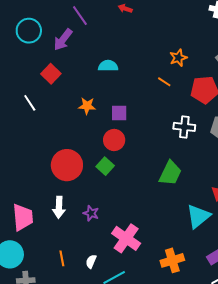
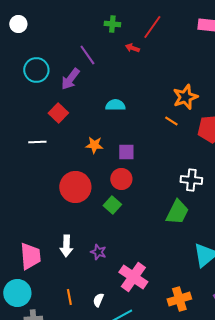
orange star: (178, 58) -> (185, 97), size x1.4
white line: (30, 103) -> (37, 142), turned -60
white cross: (184, 127) -> (191, 180), moved
red circle: (67, 165) -> (75, 187), moved

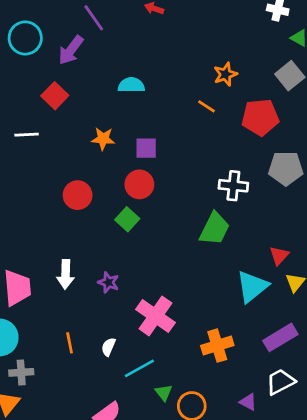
orange star: (185, 97) -> (225, 74), size x0.7
red circle: (75, 187) -> (78, 195), size x0.7

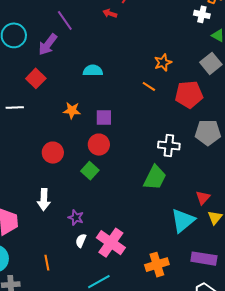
white arrow: (66, 274) -> (44, 200), moved
purple rectangle: (280, 337) -> (204, 259), turned 40
white semicircle: (108, 347) -> (81, 241), moved

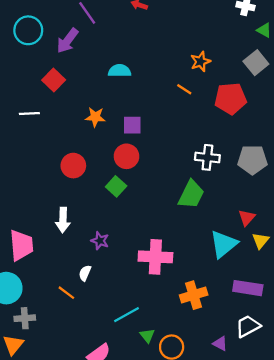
gray pentagon: (208, 133) -> (252, 160), moved
white semicircle: (81, 241) -> (85, 273), moved
pink cross: (111, 243) -> (155, 257), moved, turned -32
orange line: (47, 263) -> (66, 293), turned -42

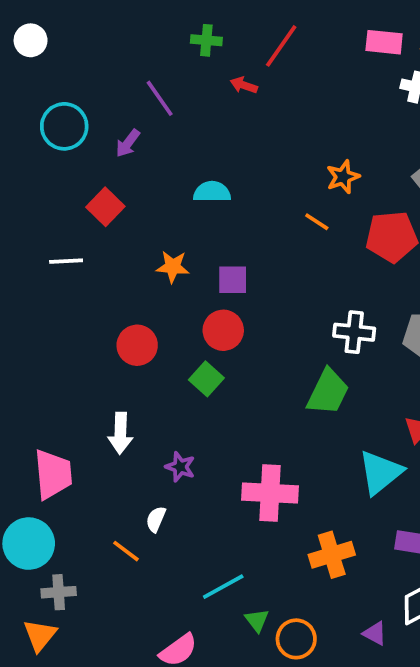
purple arrow: (68, 41) -> (128, 143), size x0.7

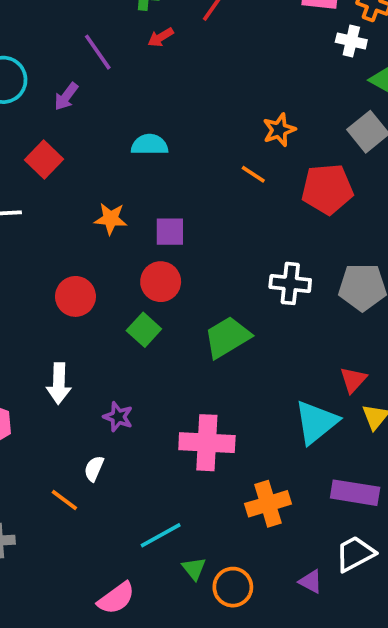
red arrow: (244, 85) -> (161, 37), moved, turned -50
green trapezoid: (328, 392) -> (227, 337), moved, turned -147

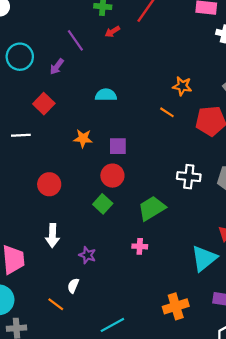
orange star: (279, 130) -> (182, 86), turned 30
red circle: (75, 296) -> (49, 184), moved
pink cross: (207, 443) -> (140, 246), moved, size x0.5

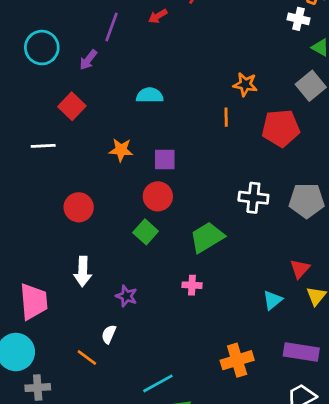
purple line: (75, 40) -> (111, 27), turned 55
orange line: (167, 112) -> (226, 117), turned 56
cyan triangle: (204, 258) -> (273, 300), size x0.6

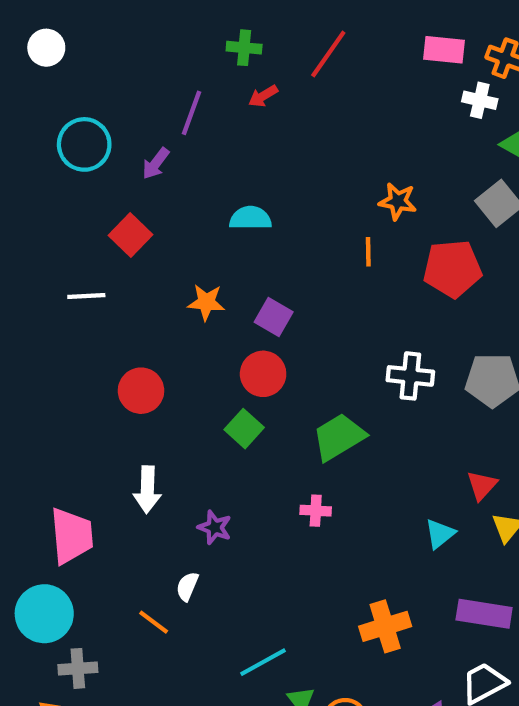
purple square: (165, 160) -> (274, 317), turned 30

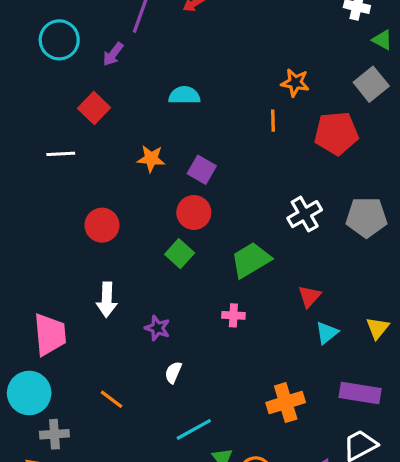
white cross: (410, 376) -> (305, 214), turned -36
red triangle: (482, 485) -> (309, 296), moved
white semicircle: (187, 586) -> (173, 372), moved

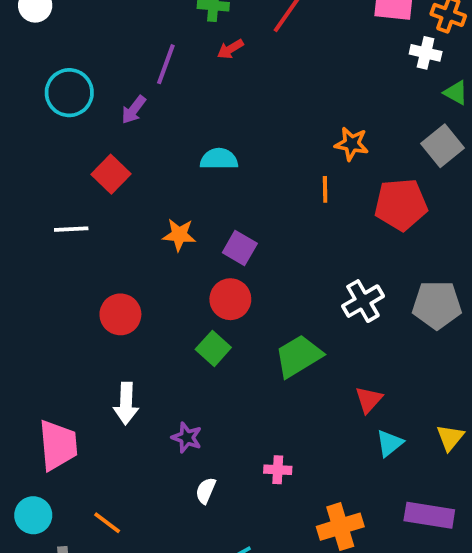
pink cross: (233, 315) -> (278, 470), moved
cyan circle: (29, 393) -> (33, 515), size x0.7
orange line: (111, 399) -> (107, 523), moved

